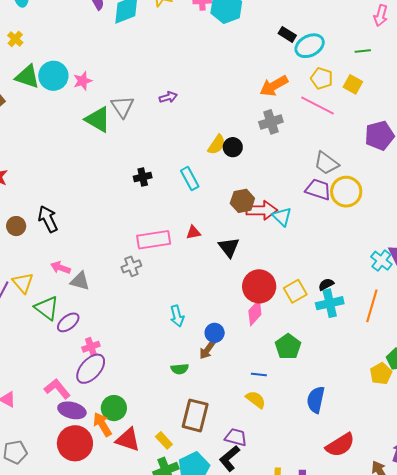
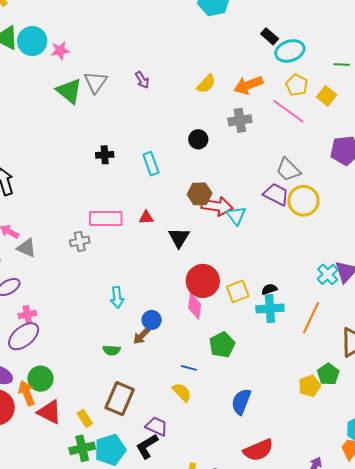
purple arrow: (168, 97) -> (142, 80), turned 66
yellow semicircle: (217, 145) -> (206, 84), moved
pink diamond: (255, 313) -> (195, 306), turned -44

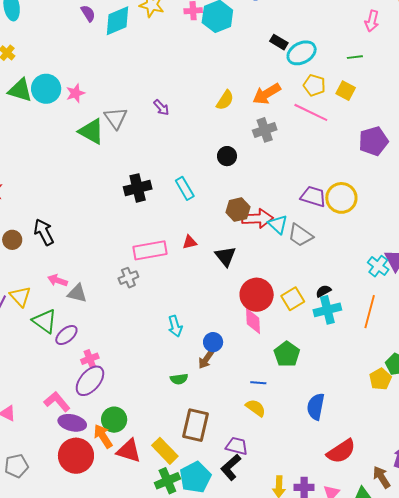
black cross: (105, 155) -> (138, 188), size x1.5
gray trapezoid: (288, 170) -> (300, 235), moved
yellow rectangle: (85, 418) -> (165, 451), size x1.5

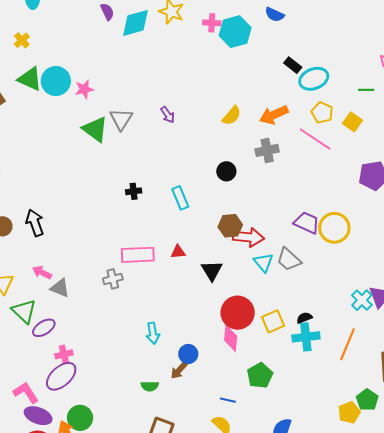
black cross: (138, 188) -> (134, 191), size x0.6
cyan triangle: (278, 224) -> (263, 262), moved

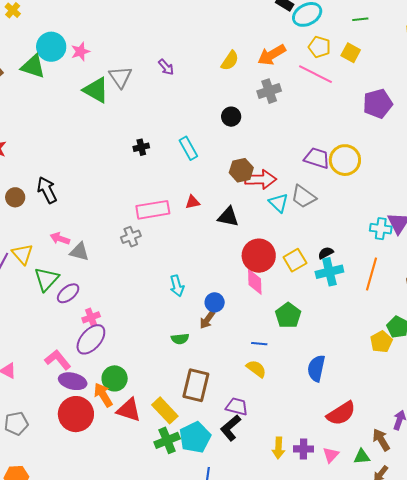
green triangle: (30, 79) -> (33, 66), moved
black triangle: (212, 271) -> (228, 217), turned -40
cyan cross: (362, 300) -> (381, 229), turned -30
green triangle: (24, 311) -> (47, 279), turned 36

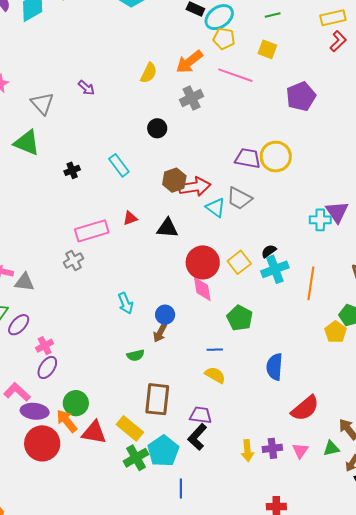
yellow pentagon: (319, 47) -> (224, 39), moved
green triangle: (96, 90) -> (27, 143), moved
orange line: (372, 274) -> (311, 283), moved
purple ellipse: (91, 339) -> (47, 367), size x0.7

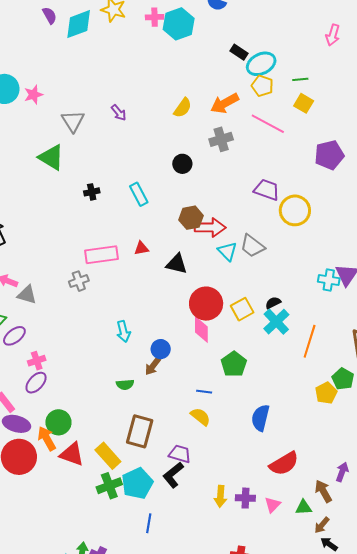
green line: (273, 15) -> (300, 79), moved
purple trapezoid: (248, 158) -> (267, 190), moved
cyan cross: (275, 269) -> (276, 322), turned -32

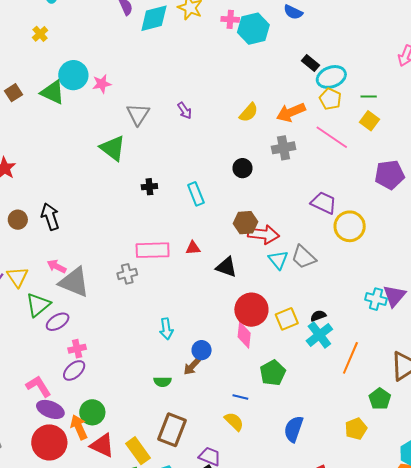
gray triangle: (27, 295) -> (74, 282), size x1.6
yellow pentagon: (326, 393) -> (356, 429), moved

